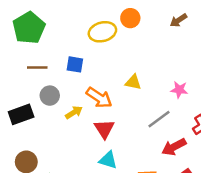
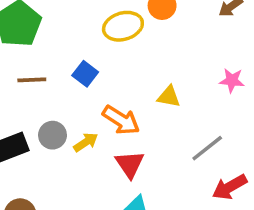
blue square: (75, 64) -> (85, 74), turned 30
pink star: (179, 90) -> (232, 80), moved
gray circle: (50, 96) -> (53, 135), moved

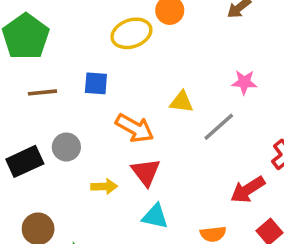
blue square: (85, 74) -> (96, 83), turned -30
yellow arrow: (86, 142) -> (104, 186), moved, turned 35
gray line: (207, 148) -> (219, 127), moved

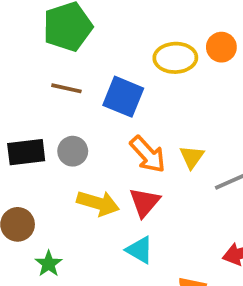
blue square: (96, 83) -> (123, 97), size x1.5
yellow triangle: (182, 102) -> (192, 157), moved, turned 40
yellow arrow: (104, 186) -> (98, 203), size x1.5

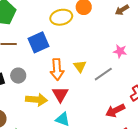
blue square: (123, 97) -> (39, 42), turned -35
orange arrow: (148, 154) -> (57, 69), turned 50

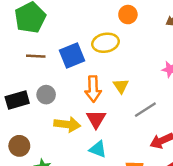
yellow ellipse: (61, 17) -> (106, 43), moved
gray line: (103, 74) -> (145, 110), moved

